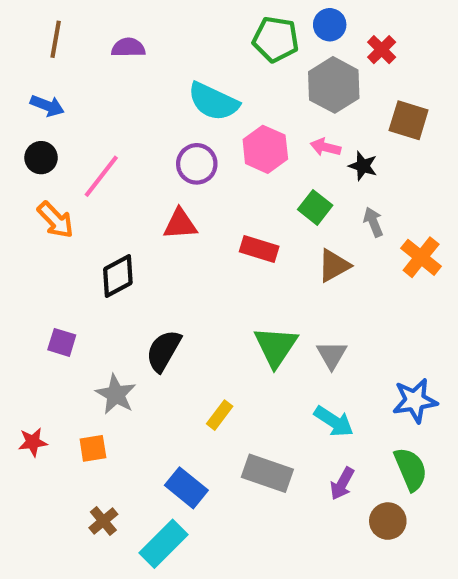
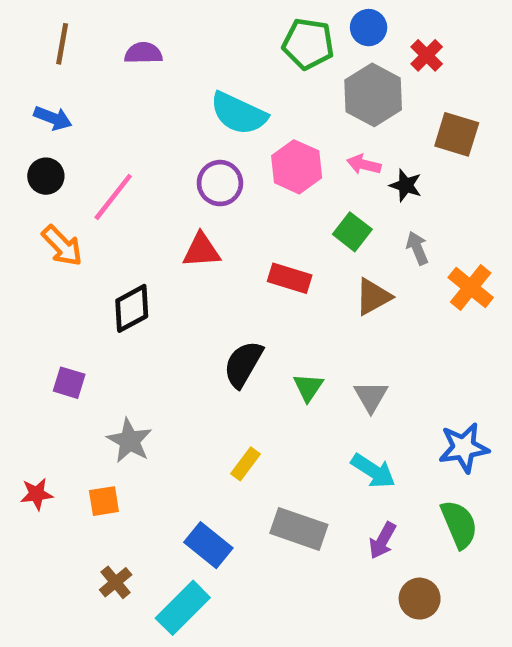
green triangle: (276, 347) -> (308, 387), size x0.6
black semicircle: (164, 351) -> (243, 364), moved
brown circle: (388, 521) -> (420, 599), moved

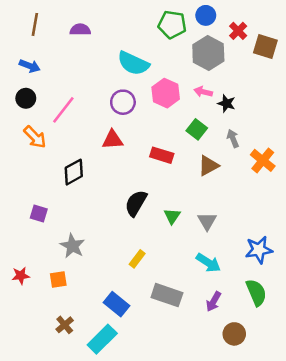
brown square: (457, 134) -> (265, 46), moved

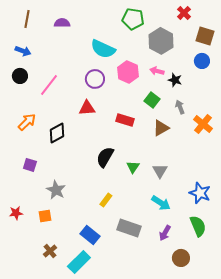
blue circle: (206, 15) -> (202, 61), moved
red cross: (238, 31) -> (184, 13), moved
orange arrow: (35, 137) -> (27, 122), moved, turned -90
blue star: (259, 250) -> (200, 193), turned 30

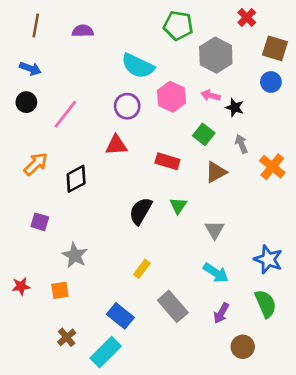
green triangle: (133, 167) -> (178, 206), moved
gray rectangle: (129, 228) -> (173, 306), turned 30

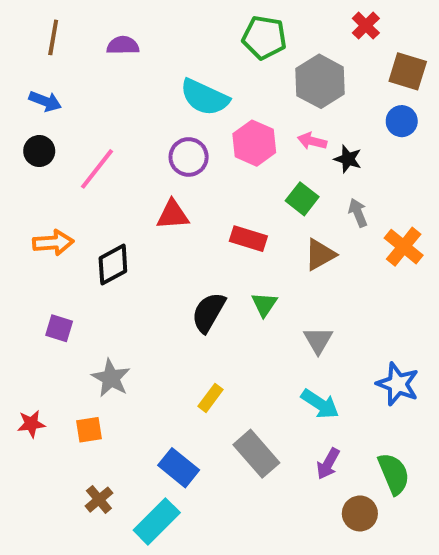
orange arrow: (36, 164) -> (53, 243), turned 40
green semicircle: (266, 304) -> (394, 474), moved

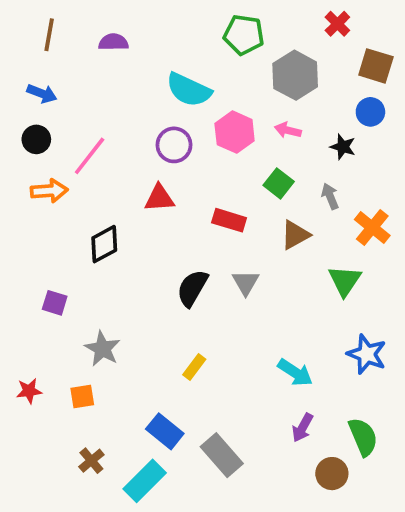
black star: (348, 159) -> (343, 147), moved
orange arrow: (53, 243) -> (49, 191), moved
green triangle: (264, 304) -> (345, 281), moved, size x1.4
gray triangle: (318, 340) -> (246, 283), moved
gray rectangle: (256, 454) -> (222, 455), moved

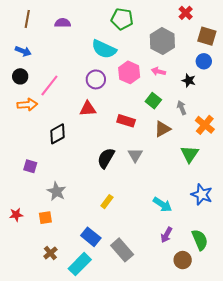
green pentagon: (244, 35) -> (122, 19), moved

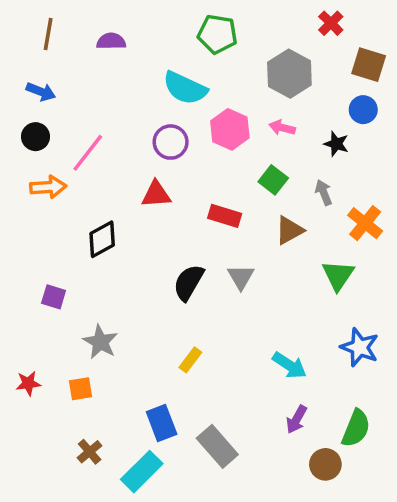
blue rectangle: (91, 237) -> (162, 423), turned 30
green semicircle: (200, 240) -> (356, 428), turned 45

